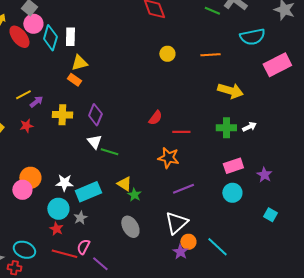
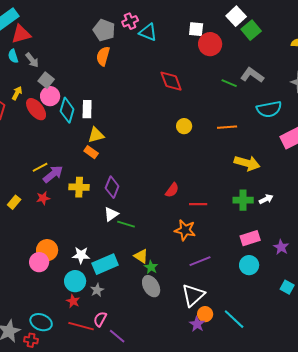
purple arrow: (36, 102) -> (53, 174), size x1.5
white triangle: (94, 142) -> (111, 214), turned 35
gray ellipse: (130, 227) -> (151, 286), moved

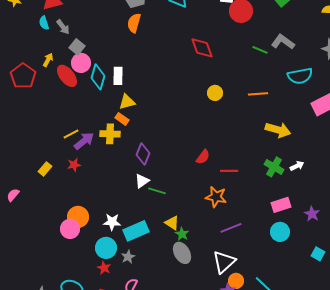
yellow cross: (79, 187) -> (110, 134), moved
green cross: (243, 200) -> (274, 167), turned 30

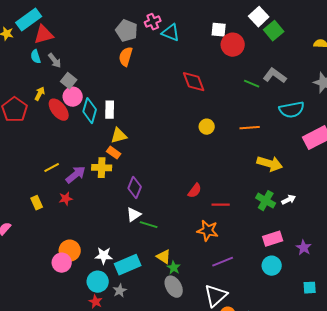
yellow line: (71, 134) -> (52, 168), moved
yellow rectangle: (45, 169) -> (37, 203), turned -64
cyan square: (318, 254) -> (310, 288), turned -32

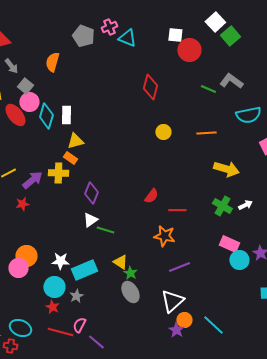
orange semicircle: (126, 57) -> (52, 62), moved
red diamond: (194, 82) -> (150, 87), turned 35
pink rectangle: (273, 239) -> (229, 244), turned 42
cyan circle: (272, 266) -> (239, 260), moved

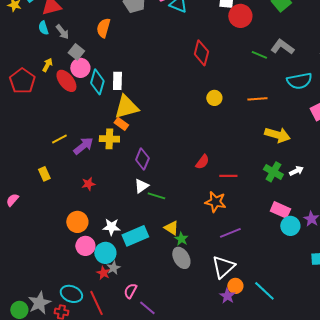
yellow triangle: (75, 141) -> (126, 107), size x1.5
red star: (22, 204) -> (88, 184), moved
pink circle: (18, 268) -> (85, 246), moved
gray star: (76, 296) -> (113, 268), moved
red line: (60, 332) -> (96, 303), moved, turned 50

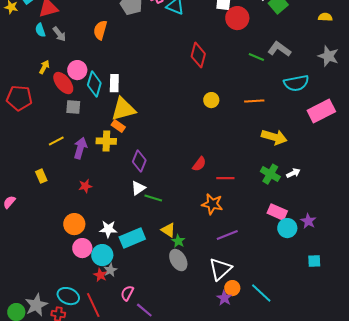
gray square: (76, 52) -> (73, 107), moved, turned -35
red pentagon: (22, 81) -> (19, 98), moved, turned -30
purple arrow: (83, 146) -> (80, 148), turned -35

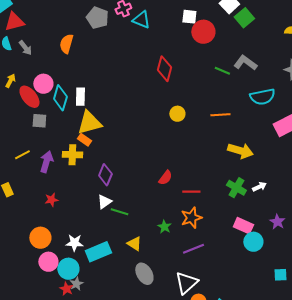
orange star: (212, 204) -> (191, 218), moved, turned -30
purple star: (308, 221) -> (277, 222), moved
green star: (178, 241) -> (164, 227), moved

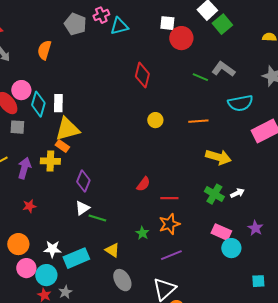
cyan triangle: (141, 20) -> (119, 26), turned -36
gray star: (76, 284) -> (65, 292), moved

